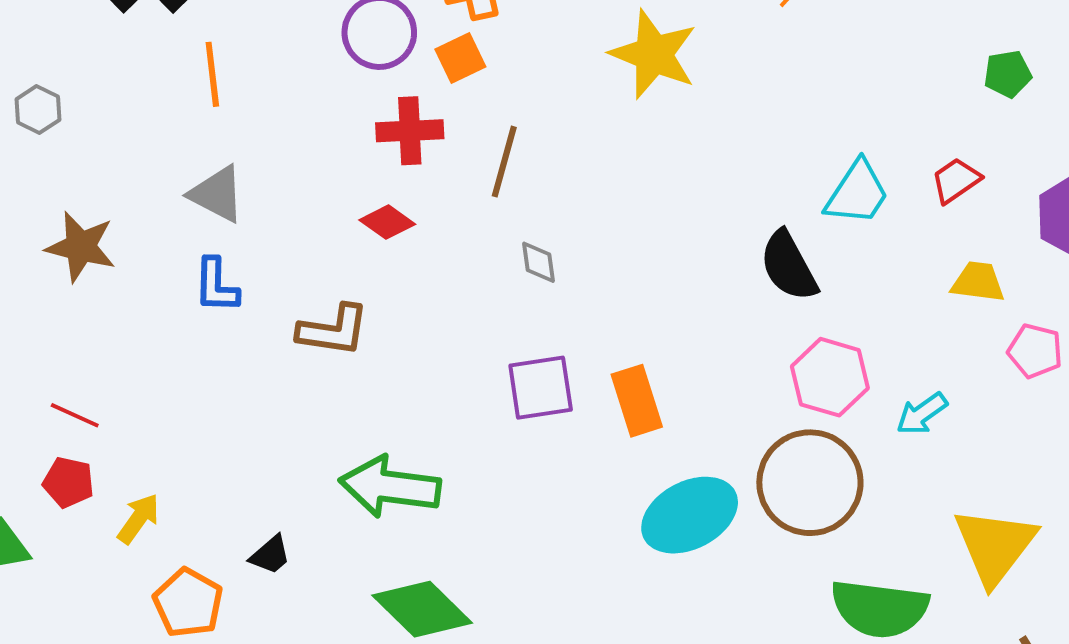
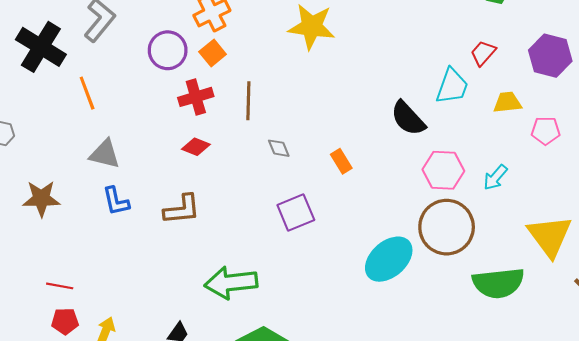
cyan trapezoid: (857, 193) -> (452, 86), moved
orange rectangle: (637, 401) -> (341, 161), moved, size x0.7

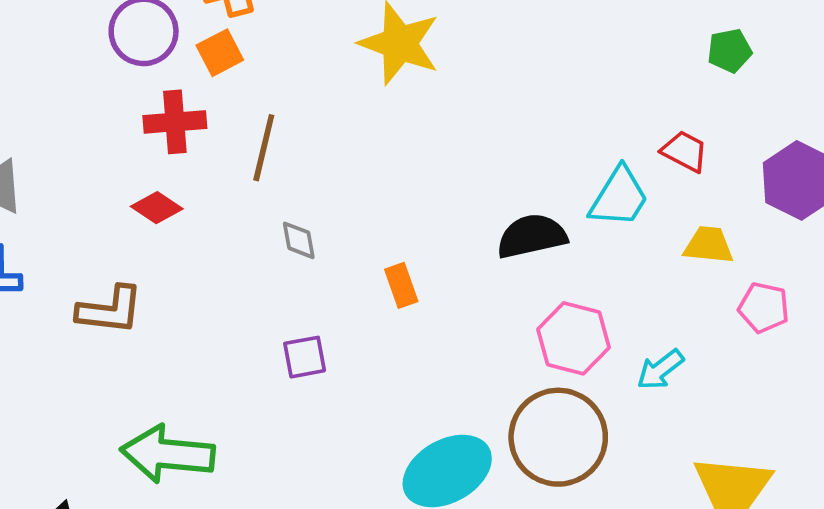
red trapezoid: (483, 53) -> (685, 151), turned 64
black semicircle: (408, 118) -> (532, 236), turned 108
purple square: (296, 212) -> (305, 357), size x0.7

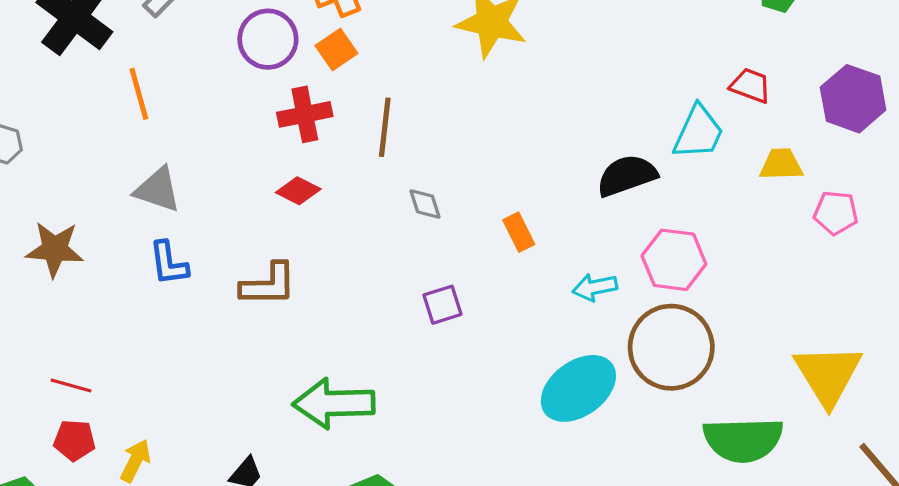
cyan arrow: (660, 370) -> (595, 287), moved, turned 33

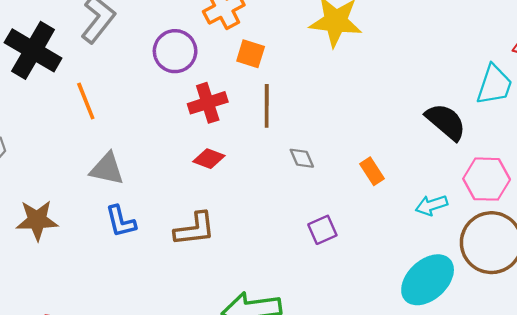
orange square: (336, 49) -> (251, 54), moved, turned -32
black semicircle: (627, 175) -> (446, 122), turned 66

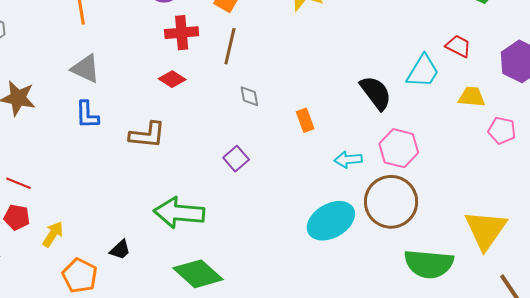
purple square: (322, 230) -> (236, 159), moved, turned -30

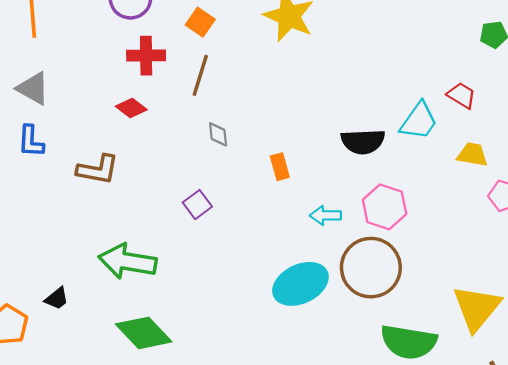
black semicircle: (376, 93) -> (363, 142), turned 120

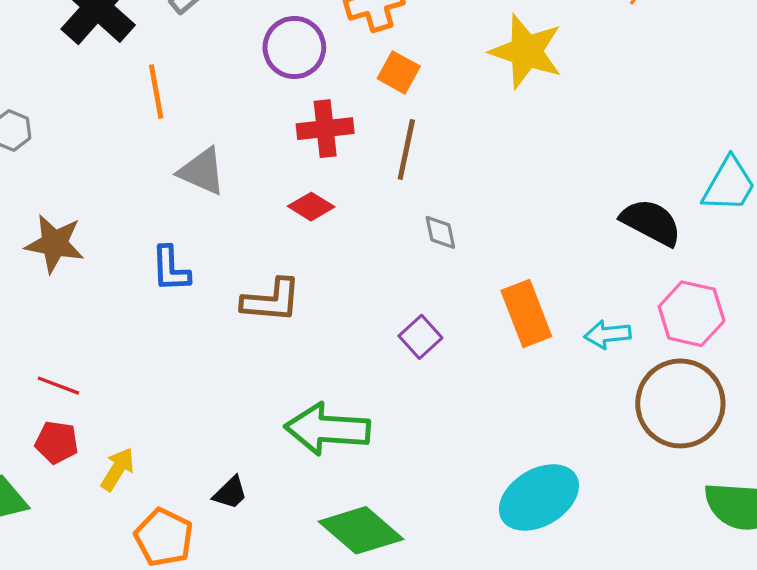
gray triangle: (33, 88) -> (202, 171), moved
black semicircle: (363, 142) -> (651, 222), turned -144
orange rectangle: (280, 167) -> (526, 313), moved, size x1.6
cyan ellipse: (300, 284) -> (539, 497), moved

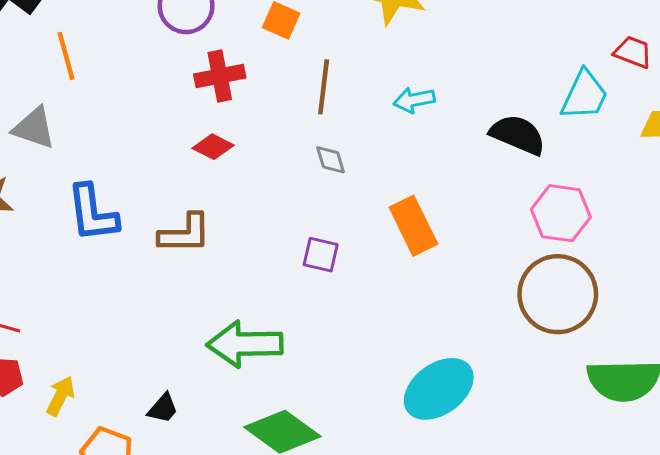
brown line: (406, 149) -> (324, 87), moved
gray triangle: (202, 171) -> (34, 128), moved
blue L-shape: (171, 269) -> (92, 213), size x1.4
cyan arrow: (607, 334) -> (414, 100), moved
purple square: (420, 337) -> (321, 255), turned -30

